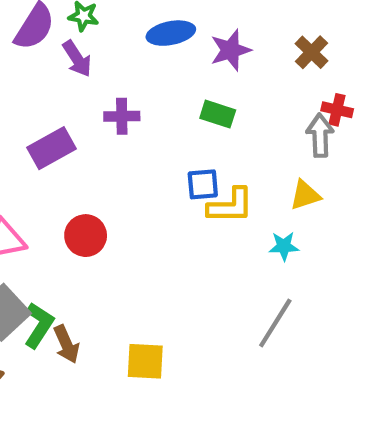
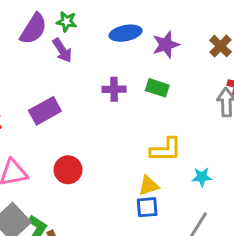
purple cross: (122, 116) -> (114, 89), moved
blue square: (203, 184) -> (147, 207), moved
yellow triangle: (305, 195) -> (149, 186), moved

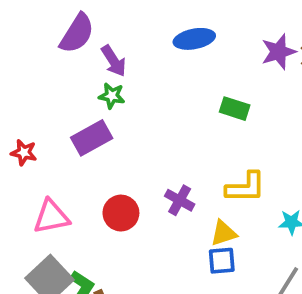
green star: (67, 22) -> (112, 96), moved
purple star: (166, 45) -> (279, 52), moved
purple cross: (114, 89) -> (180, 200), moved, turned 30

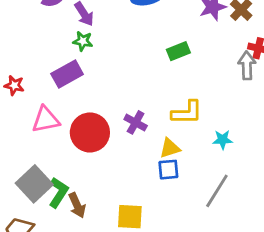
green rectangle: (235, 109) -> (178, 51), turned -40
red circle: (121, 213) -> (90, 132), size x1.4
pink triangle: (51, 217) -> (46, 120), moved

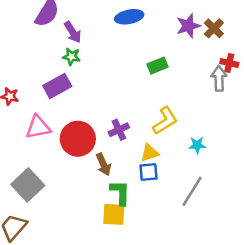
yellow L-shape: (187, 112) -> (165, 121), turned -32
purple cross: (136, 122) -> (119, 130), turned 36
green L-shape: (58, 192) -> (120, 193), moved, turned -32
brown arrow: (77, 205) -> (103, 164), moved

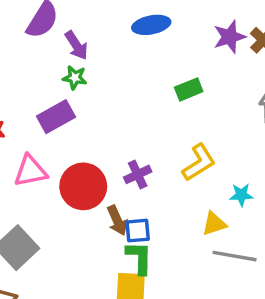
yellow triangle: (150, 153) -> (214, 224), moved
blue square: (148, 172) -> (138, 231), moved
gray line: (192, 191) -> (235, 256), turned 68

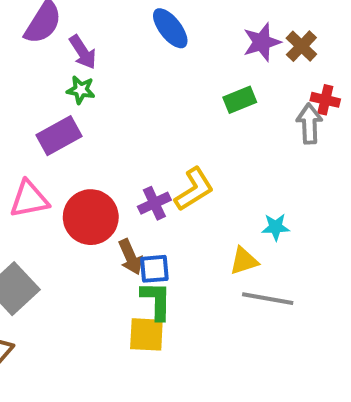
blue ellipse: (151, 25) -> (170, 28), turned 63
green rectangle: (189, 89) -> (240, 100), moved
yellow L-shape: (199, 163) -> (194, 189), moved

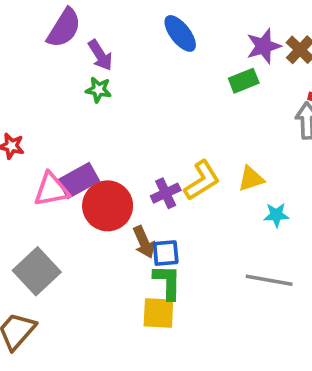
green rectangle: (240, 100) -> (244, 81), moved
purple rectangle: (59, 136) -> (79, 180), moved
yellow triangle: (244, 261) -> (251, 179), moved

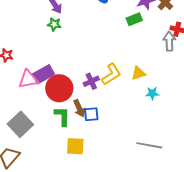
gray line: (269, 280) -> (149, 145), moved
green L-shape: (167, 282) -> (62, 116), moved
yellow square: (158, 313) -> (75, 146), moved

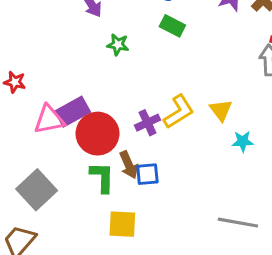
green rectangle: (134, 19) -> (172, 26), moved, turned 49
green star: (54, 24) -> (118, 45), moved
yellow triangle: (138, 73) -> (221, 110), turned -49

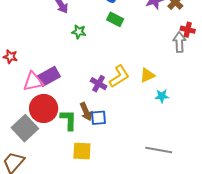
yellow triangle: (221, 110) -> (147, 75), turned 42
purple cross: (147, 123) -> (99, 84), turned -35
red circle: (98, 134) -> (44, 108), moved

